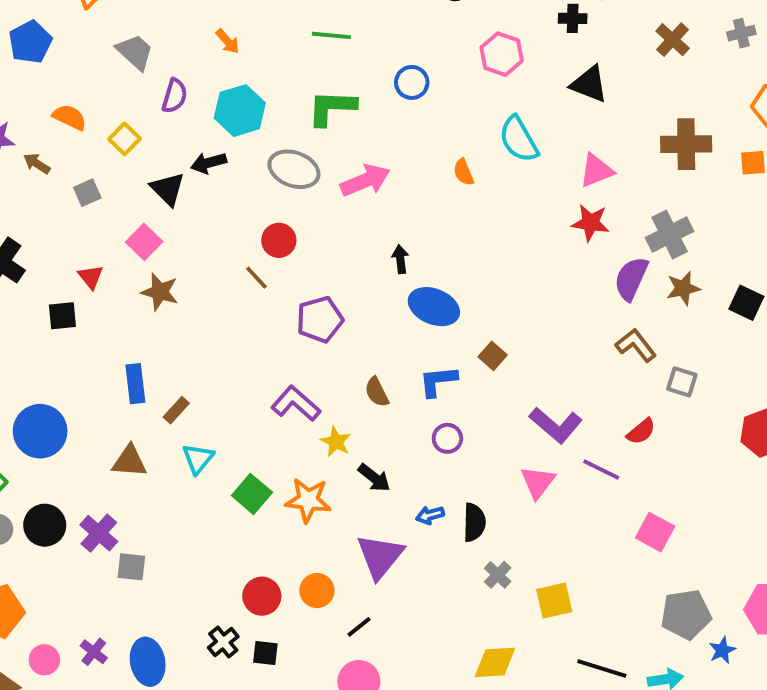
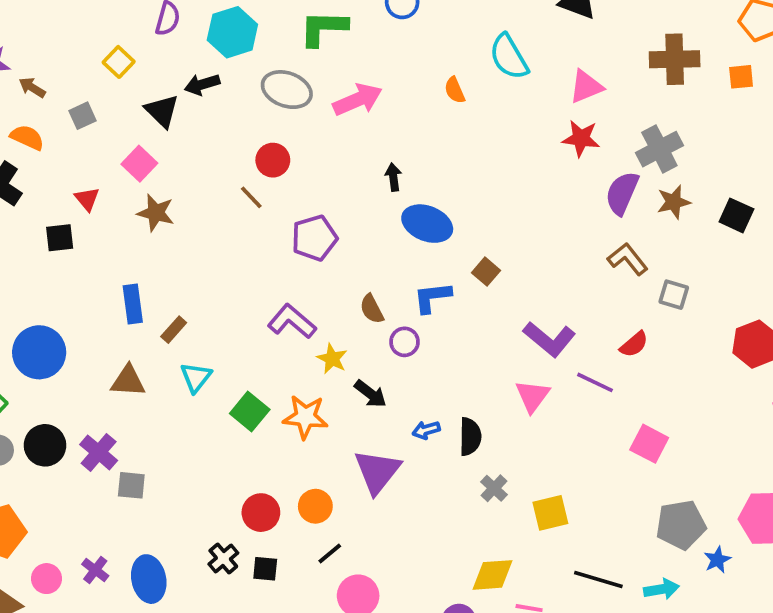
orange semicircle: (70, 117) -> (27, 137), moved
purple circle: (447, 438) -> (405, 342), moved
black line: (359, 627) -> (330, 553), moved

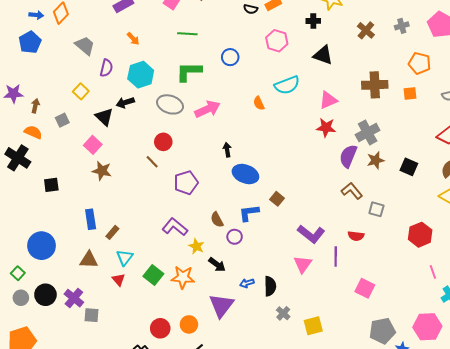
cyan semicircle: (509, 57) -> (287, 85), turned -80
brown arrow: (32, 87) -> (35, 106), turned 72
red triangle: (87, 199) -> (119, 280), moved
red semicircle: (634, 344) -> (356, 236), turned 49
purple line: (595, 382) -> (336, 256), turned 66

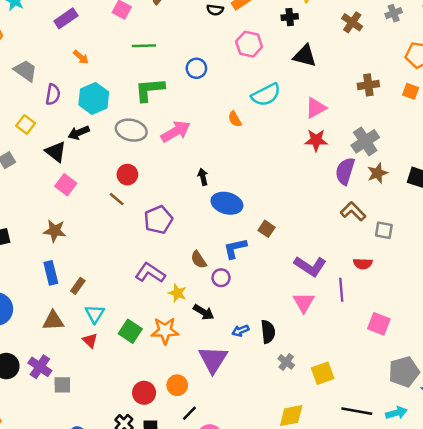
brown cross: (375, 85) -> (368, 85), size x0.7
orange square: (410, 94) -> (411, 91), turned 32
pink square: (93, 145) -> (66, 185), moved
brown star: (102, 171) -> (55, 231), moved

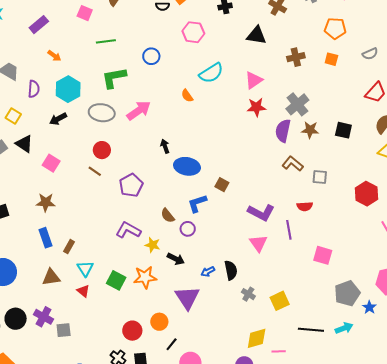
black triangle: (305, 56) -> (256, 35), moved
black triangle: (56, 152) -> (24, 144), moved
brown star: (377, 173) -> (310, 130), turned 30

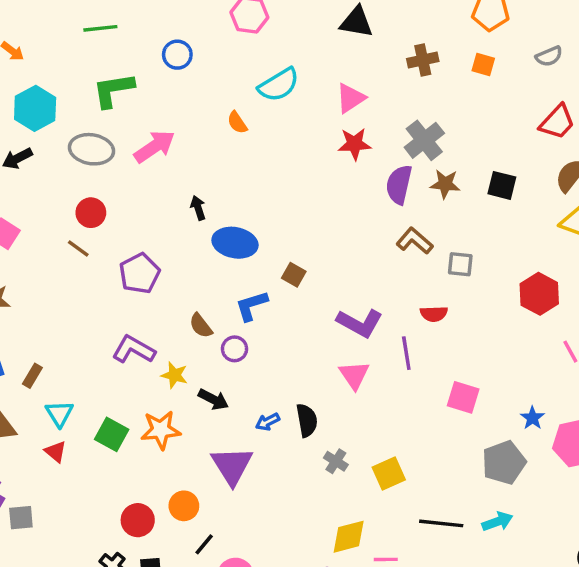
blue star: (369, 307) -> (532, 418), moved

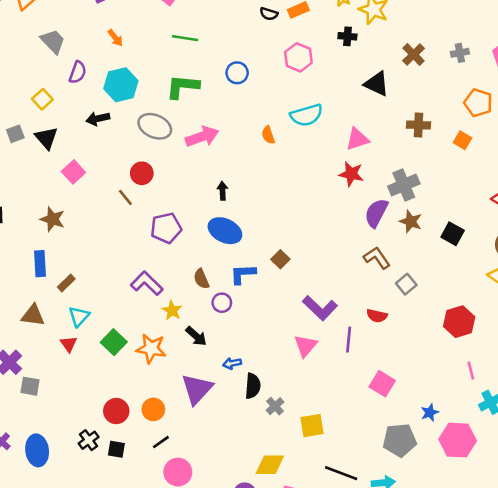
blue ellipse: (235, 243) -> (225, 231), moved
gray square: (460, 264) -> (406, 284), turned 30
black semicircle: (307, 420) -> (253, 386), moved

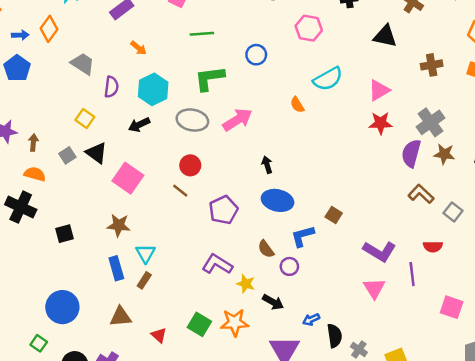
pink square: (73, 172) -> (128, 178), size x1.4
cyan triangle: (79, 316) -> (146, 253), moved

